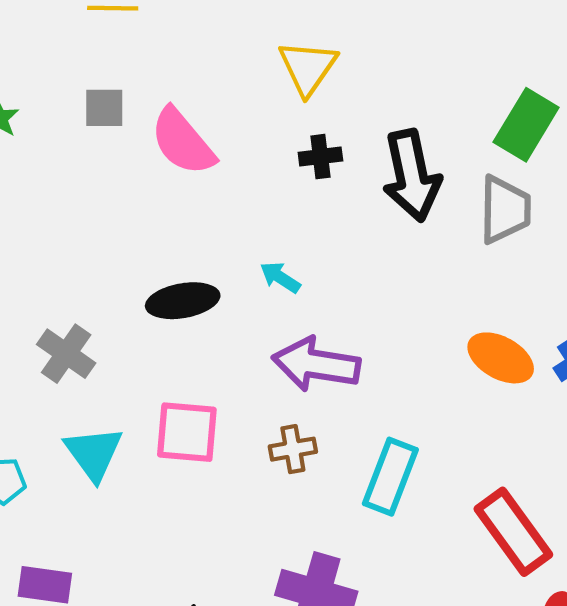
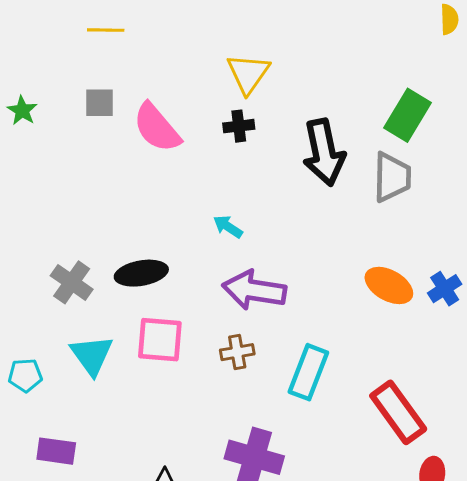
black cross: (320, 157) -> (239, 126), moved
black ellipse: (183, 301) -> (141, 273), moved

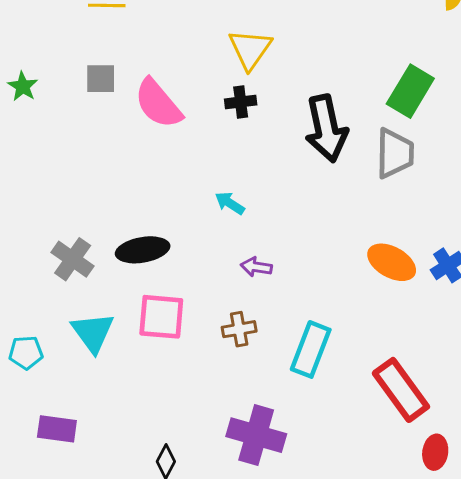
purple arrow: (254, 290) -> (256, 267), size x0.5

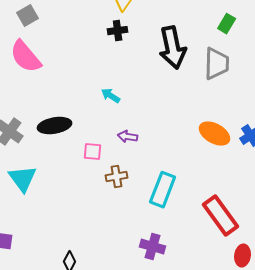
gray square: (101, 79) -> (28, 16), turned -30
green rectangle: (410, 91) -> (227, 24), size x0.6
pink semicircle: (158, 104) -> (26, 57), moved
pink square: (161, 317) -> (93, 152), moved, size x0.6
purple cross: (256, 435) -> (153, 247), moved, size x0.7

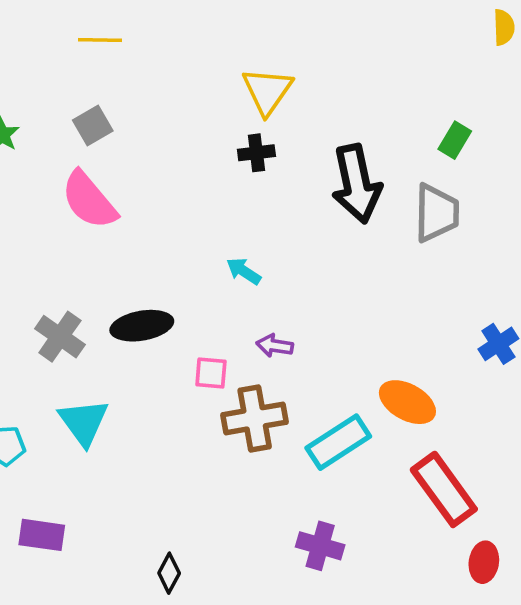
orange ellipse: (215, 134) -> (407, 402), moved
brown cross: (117, 177) -> (255, 418), size x1.6
cyan rectangle: (163, 190) -> (338, 442), turned 36

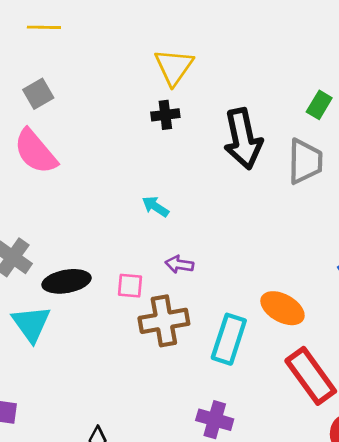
black ellipse: (142, 326) -> (67, 281), moved
cyan rectangle: (338, 442) -> (229, 339), turned -39

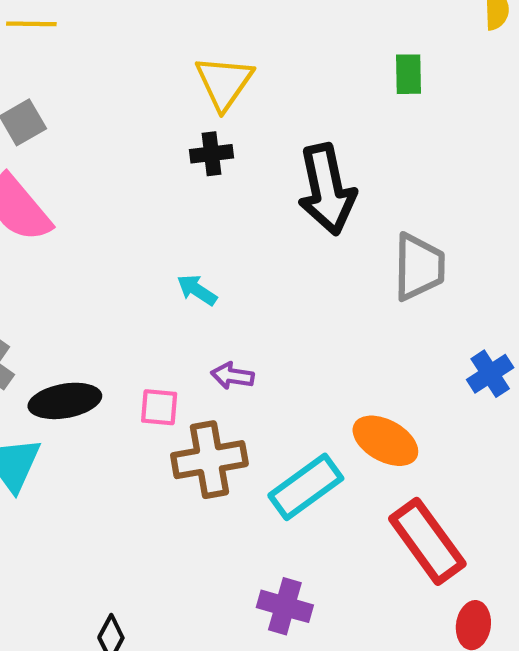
green rectangle: (319, 105) -> (408, 74), moved, turned -32
gray trapezoid: (305, 161) -> (419, 267), moved
cyan rectangle: (229, 339) -> (306, 487), turned 36

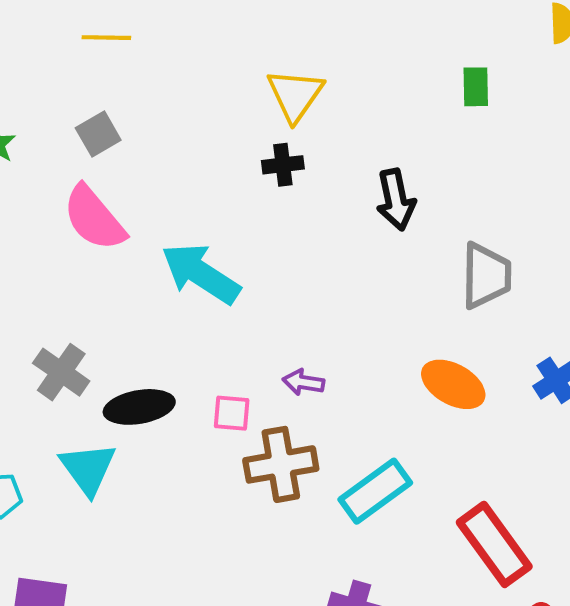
black arrow: (327, 189) -> (396, 200), size x0.7
cyan arrow: (197, 290) -> (201, 274), moved, size x2.0
orange ellipse: (385, 441) -> (453, 384), moved

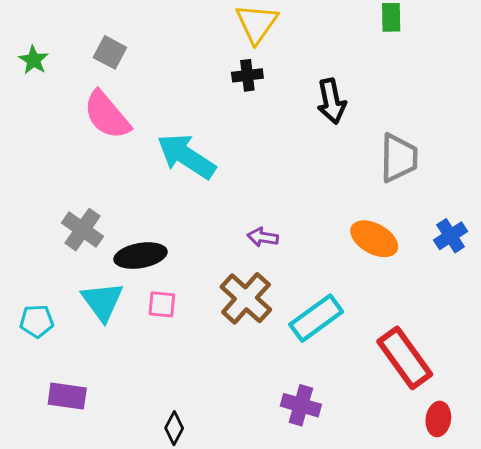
gray square: (98, 134) -> (110, 52), turned -32
pink square: (232, 413) -> (162, 304), moved
brown cross: (281, 464) -> (246, 298), turned -38

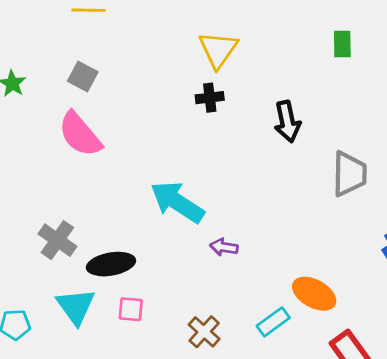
cyan arrow: (186, 156) -> (177, 202), moved
orange ellipse: (374, 239) -> (314, 294), moved
brown cross: (246, 298) -> (204, 332), moved, size x0.7
cyan rectangle: (316, 318) -> (273, 322), size x0.7

